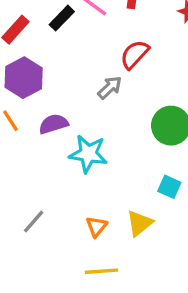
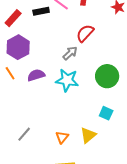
black rectangle: (62, 18) -> (41, 11), turned 35
cyan star: (88, 154) -> (67, 80), moved

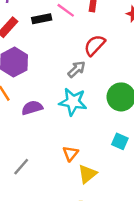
purple semicircle: (36, 75) -> (32, 108), moved
yellow triangle: (88, 135) -> (87, 174), moved
orange triangle: (62, 137) -> (71, 153), moved

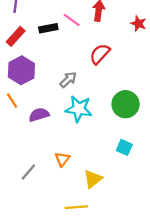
gray arrow: (77, 69) -> (68, 80), moved
orange triangle: (71, 153) -> (62, 159), moved

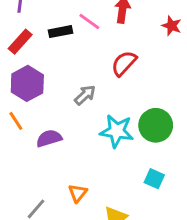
cyan star: (79, 109) -> (117, 131), moved

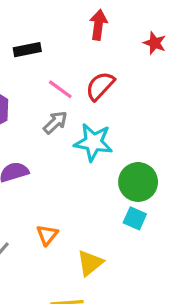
pink line: (89, 21) -> (60, 89), moved
green circle: (156, 125) -> (138, 182), moved
cyan star: (117, 131) -> (93, 142), moved

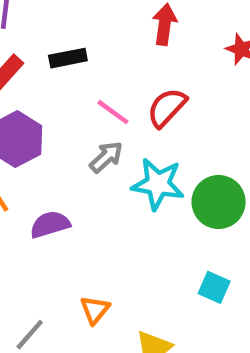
green circle: (138, 182) -> (219, 202), moved

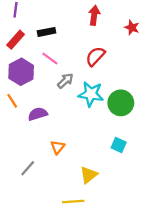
pink line: (113, 112) -> (50, 59), moved
orange triangle: (95, 310) -> (58, 147), moved

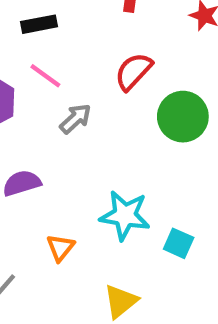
cyan star: (91, 94) -> (125, 215), moved
green circle: (121, 103) -> (183, 117), moved

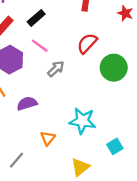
black rectangle: (39, 24) -> (36, 18), turned -30
cyan square: (179, 243) -> (115, 146), moved, turned 35

